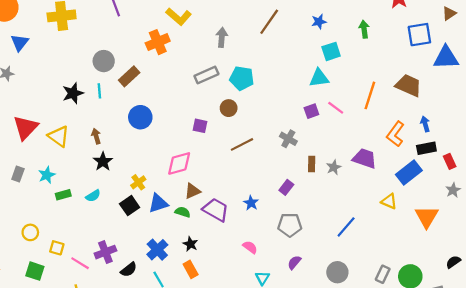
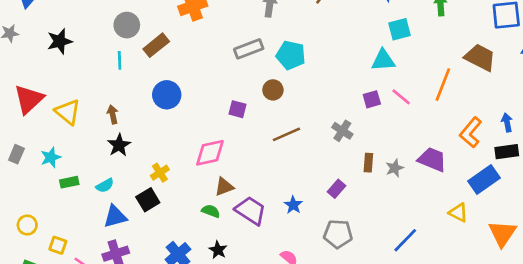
brown trapezoid: (409, 85) -> (480, 57), moved
black star: (73, 93) -> (60, 41), moved
blue triangle: (158, 203) -> (115, 217), moved

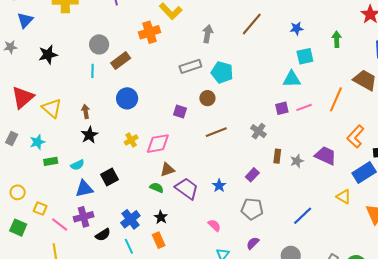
pink line: (401, 97) -> (304, 107), turned -63
yellow cross: (160, 173) -> (131, 140), moved

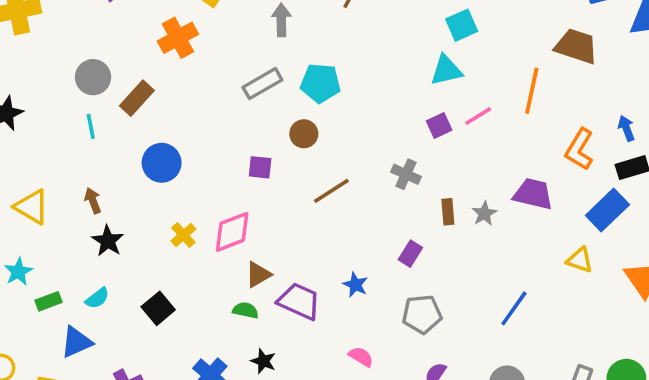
blue triangle: (84, 189) -> (76, 342), moved

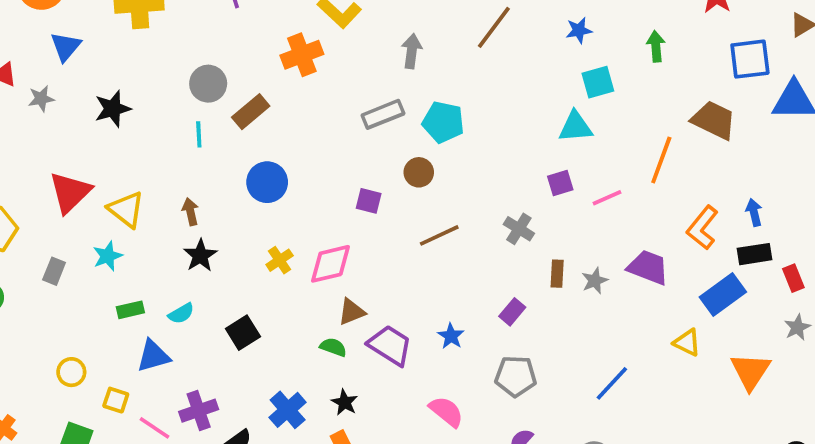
pink line: (478, 116) -> (607, 198), moved
cyan star: (18, 272) -> (108, 256), moved
pink semicircle: (361, 357) -> (446, 412), size x1.4

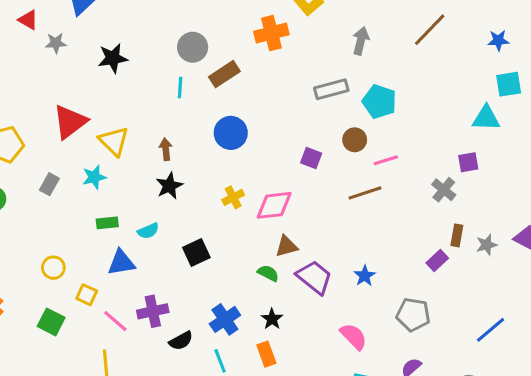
pink line: (607, 198) -> (386, 160), moved
gray cross: (519, 229) -> (444, 190), moved
purple rectangle: (512, 312) -> (437, 261), moved

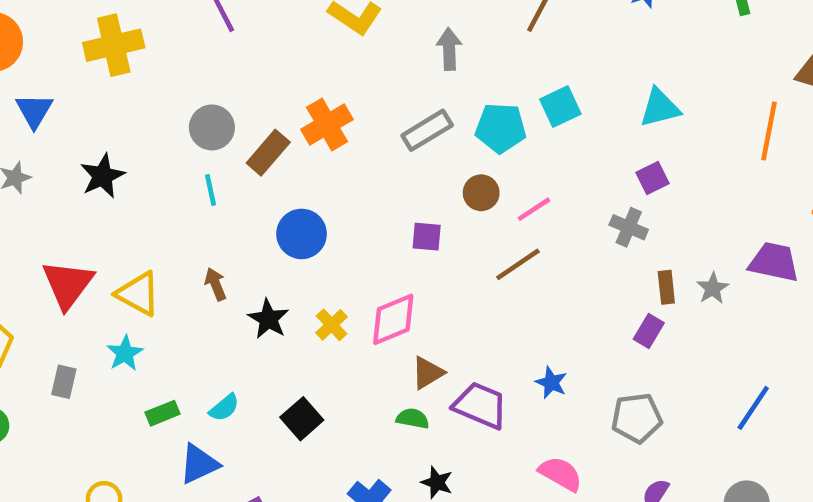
orange cross: (271, 33) -> (327, 124), moved
cyan square: (509, 84) -> (560, 107), moved
black star: (169, 186) -> (268, 319), moved

